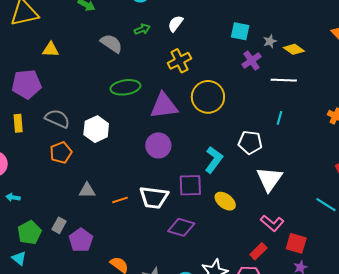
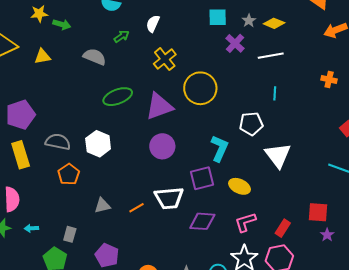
yellow triangle: (51, 50) -> (42, 56), moved
yellow rectangle: (18, 123) -> (21, 155), size x1.5
pink L-shape: (272, 223) -> (245, 222), moved, turned 135
gray rectangle: (59, 225) -> (70, 234), moved

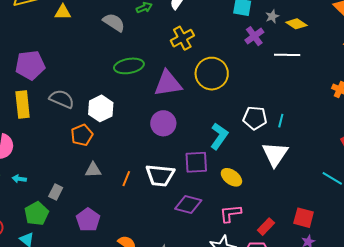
cyan line: (275, 93) -> (281, 121), moved
orange pentagon: (69, 174) -> (82, 135), moved
orange line: (136, 208) -> (126, 179), turned -49

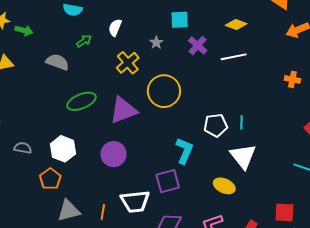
gray star: (272, 16) -> (156, 43), moved
gray semicircle: (62, 99) -> (23, 148), size x0.7
purple circle: (163, 123) -> (114, 154), moved
gray triangle: (93, 170) -> (69, 211), size x1.4
yellow ellipse: (231, 177) -> (224, 186), moved

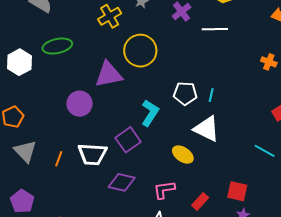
purple triangle: (123, 110) -> (109, 74), moved
white hexagon: (63, 149) -> (19, 62), moved
white triangle: (243, 156) -> (207, 129), turned -36
purple square: (168, 181) -> (128, 140), turned -30
gray triangle: (69, 211) -> (25, 151), turned 50

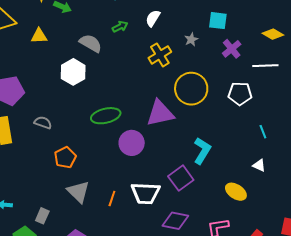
green ellipse: (57, 46) -> (106, 116), moved
white hexagon: (19, 62) -> (73, 72), moved
white pentagon: (185, 93) -> (240, 94), moved
cyan line: (211, 95) -> (263, 132), turned -32
white triangle: (207, 129) -> (259, 165), size x0.5

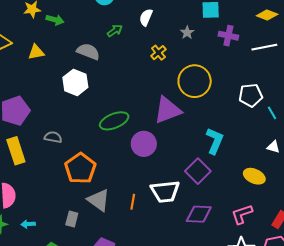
purple cross: (232, 49) -> (228, 36), turned -30
yellow cross: (160, 55) -> (158, 53), size x0.7
white pentagon: (240, 94) -> (251, 95), moved
orange pentagon: (65, 158) -> (80, 168), size x1.4
gray rectangle: (42, 216) -> (72, 219), moved

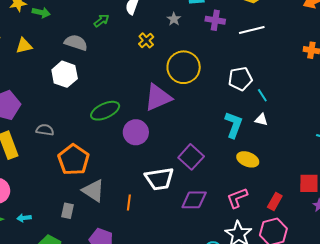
cyan L-shape: (215, 141) -> (234, 125), moved
white triangle: (273, 147) -> (261, 120), moved
orange line: (133, 202) -> (129, 203), moved

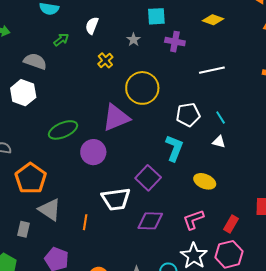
white line: (252, 30) -> (212, 70), moved
white pentagon: (240, 79) -> (188, 115), moved
cyan L-shape: (234, 125) -> (174, 148), moved

